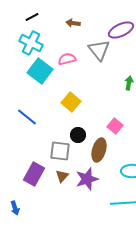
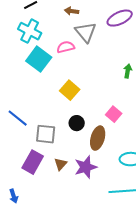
gray triangle: (99, 50) -> (86, 32), moved
blue line: (27, 117) -> (18, 118), moved
gray square: (60, 151) -> (46, 134), moved

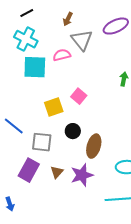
brown arrow: (72, 11) -> (68, 19), turned -72
cyan square: (39, 59) -> (35, 67), turned -35
yellow square: (70, 90) -> (54, 107), moved, turned 30
pink square: (114, 114) -> (79, 96), moved

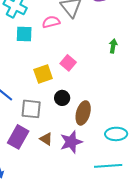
cyan square: (35, 67) -> (24, 34), size x0.7
brown triangle: (57, 172) -> (46, 139), turned -40

